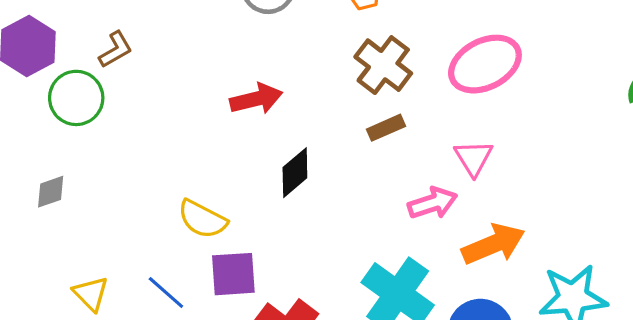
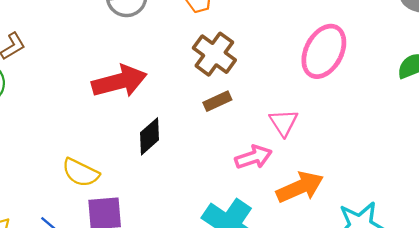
pink ellipse: (485, 64) -> (324, 51), moved, turned -34
red arrow: (256, 99) -> (119, 81), size x1.4

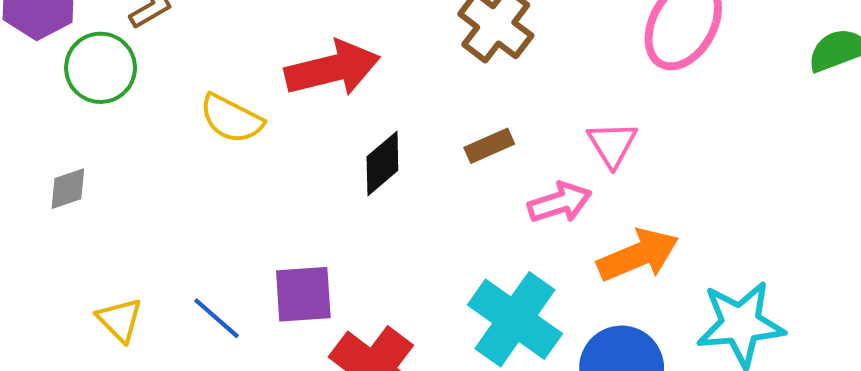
brown rectangle: (217, 101) -> (489, 146), moved
yellow semicircle: (81, 173) -> (231, 119), moved

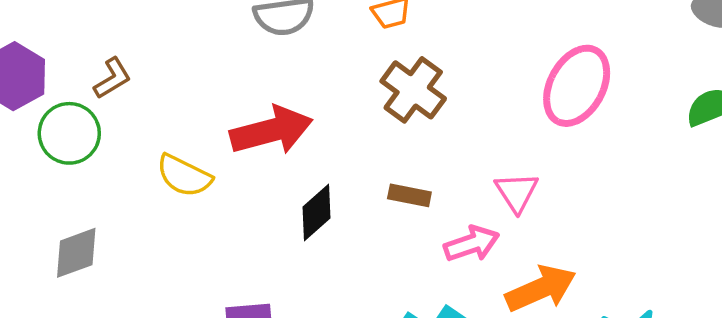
brown rectangle: (489, 146) -> (409, 195), turned 36
gray diamond: (68, 189) -> (76, 253), moved, size x1.4

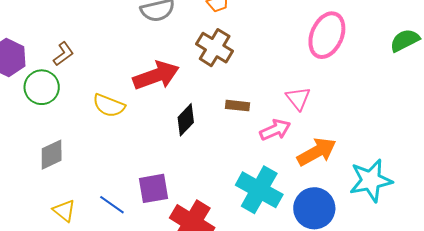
brown cross: (413, 90) -> (215, 48), moved

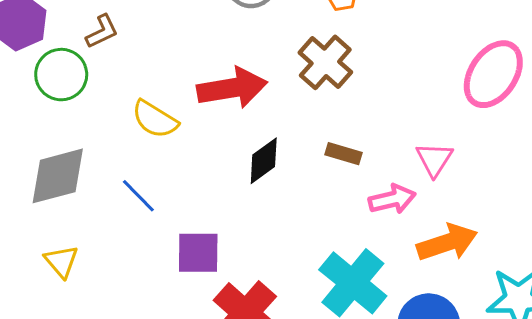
gray diamond: (52, 155) -> (58, 176), size x1.4
blue line: (112, 205) -> (138, 196), moved

